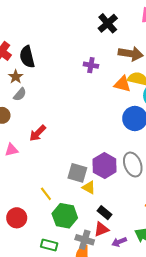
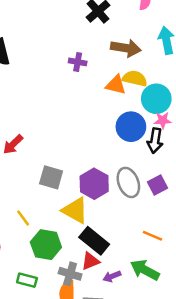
gray square: (77, 173) -> (51, 177), moved
yellow triangle: (89, 188) -> (75, 210), size x1.6
black rectangle: (105, 213) -> (94, 241), size x1.6

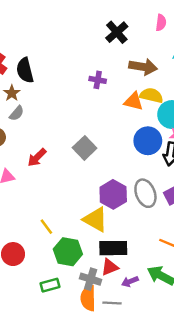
gray square: (51, 177) -> (85, 148), moved, turned 30
black rectangle: (94, 241) -> (113, 248), turned -40
green rectangle: (27, 280) -> (50, 285), turned -30

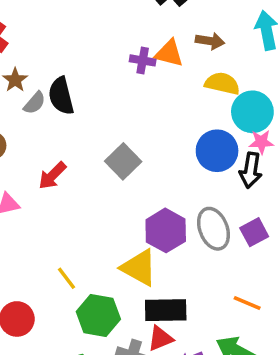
brown arrow: (143, 67) -> (210, 41), size x0.7
black semicircle: (25, 70) -> (61, 96), moved
orange triangle: (133, 101) -> (169, 53), moved
gray semicircle: (17, 113) -> (35, 103), moved

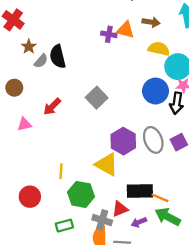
yellow line: (66, 278) -> (61, 171), turned 40
orange line: (247, 303) -> (160, 198), moved
black rectangle: (166, 310) -> (140, 191), moved

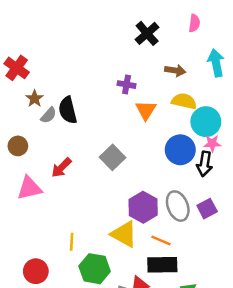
orange triangle: (125, 30) -> (146, 110), moved, turned 48
pink triangle: (24, 124) -> (29, 188), size x1.5
orange line: (160, 198) -> (161, 241), moved

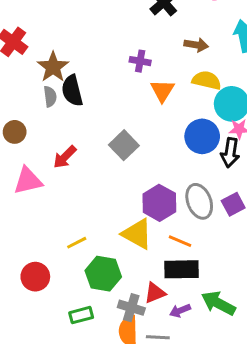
brown star: (35, 99) -> (53, 67), moved, size x1.5
gray semicircle: (49, 115) -> (50, 97), turned -48
yellow line: (72, 242) -> (77, 243), turned 60

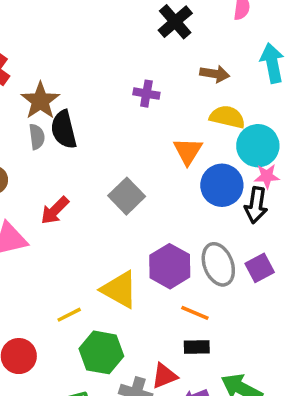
orange triangle: (162, 91) -> (188, 151), moved
yellow triangle: (137, 234) -> (119, 290), moved
black rectangle: (181, 269) -> (197, 347), size x0.6

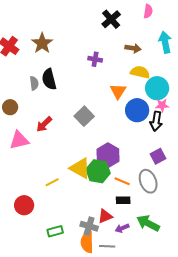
brown star: (40, 101) -> (42, 43), moved
gray ellipse: (218, 264) -> (148, 181), moved
green hexagon: (101, 352) -> (98, 171), moved

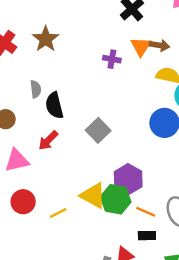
black semicircle: (49, 79) -> (54, 105), moved
orange triangle: (118, 91) -> (141, 47), moved
red circle: (24, 205) -> (23, 202), moved

